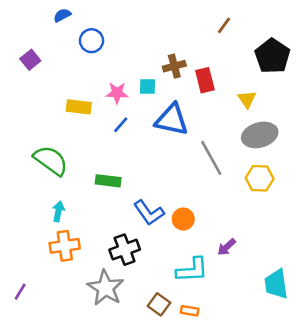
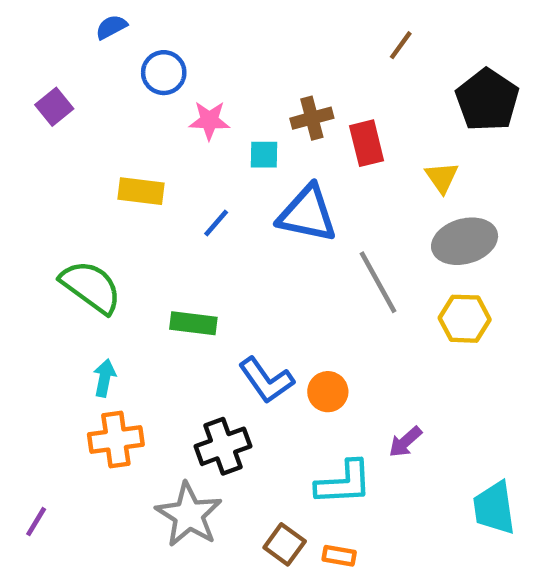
pink star: (117, 93) -> (209, 120), moved

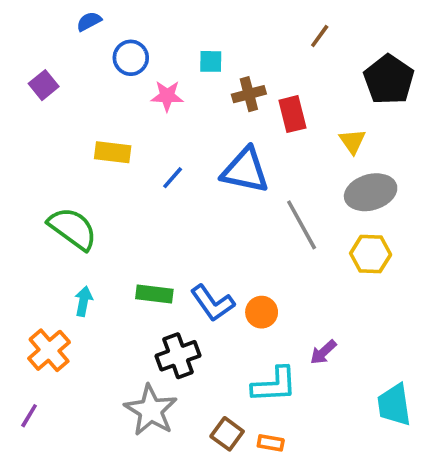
cyan square: (264, 155) -> (211, 61), moved
green rectangle: (193, 323) -> (154, 294), moved
orange cross: (116, 440) -> (49, 350), moved, turned -33

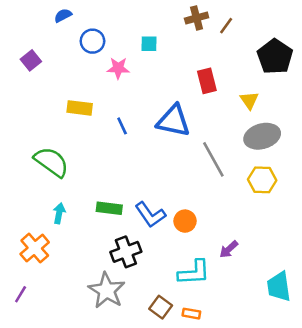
brown cross: (249, 94) -> (197, 18), moved
blue line: (173, 178) -> (122, 126), turned -66

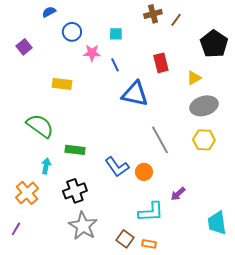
yellow triangle: (249, 100) -> (194, 78), turned 35
blue line: (122, 126) -> (115, 65), moved
gray line: (213, 159) -> (160, 140), moved
green rectangle: (109, 208) -> (75, 150), moved
black cross: (126, 252) -> (75, 191), moved

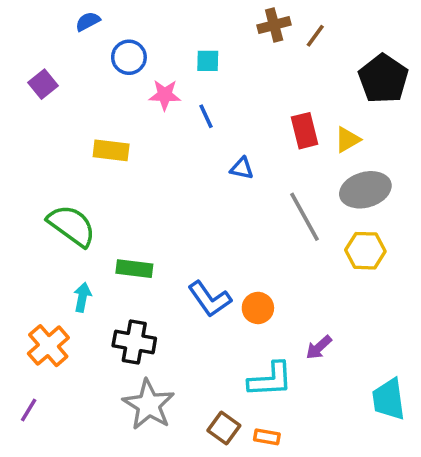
red rectangle: (161, 63) -> (304, 131), moved
blue triangle: (135, 94) -> (242, 168), size x0.5
gray line: (160, 140) -> (304, 217), moved
black cross: (75, 191) -> (134, 342), turned 30

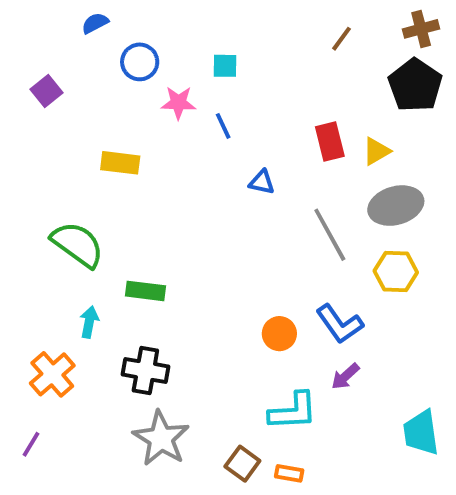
brown cross: (274, 25) -> (421, 29), moved
blue L-shape: (210, 299) -> (340, 324), moved

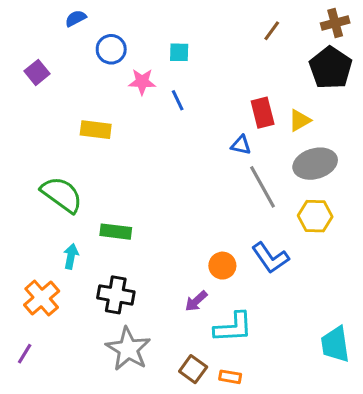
blue triangle: (262, 182) -> (241, 145), moved
purple arrow: (345, 376) -> (196, 301), moved

